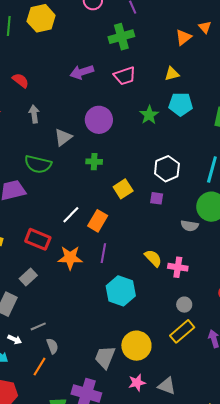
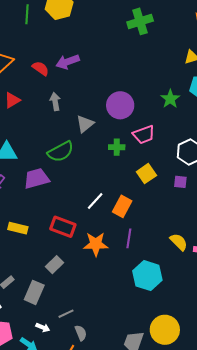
purple arrow: (82, 72) -> (68, 62), moved
pink trapezoid: (125, 76) -> (144, 135), moved
green semicircle: (38, 164) -> (61, 152), turned -40

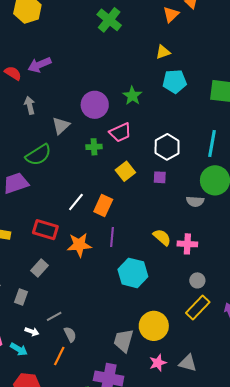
green cross: (140, 21) -> (109, 20), turned -30
green star: (170, 99) -> (132, 96), moved
gray rectangle: (34, 292) -> (21, 297), size x0.7

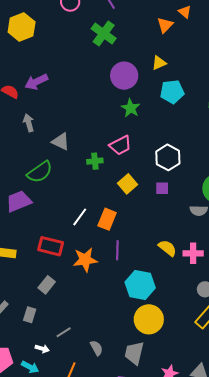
purple circle: (95, 105) -> (124, 76), moved
gray triangle: (61, 126) -> (61, 142), turned -48
yellow circle: (154, 326) -> (149, 319), moved
gray semicircle: (70, 334) -> (96, 348), moved

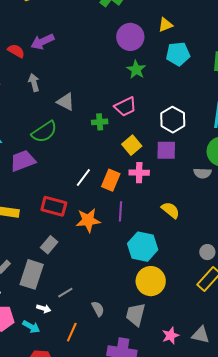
purple square: (162, 188) -> (166, 150), size x1.5
pink cross: (193, 253) -> (139, 173), moved
gray rectangle: (30, 315) -> (32, 274), size x1.8

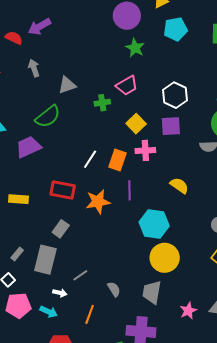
gray triangle: (66, 102) -> (67, 85), turned -42

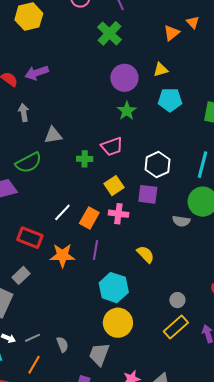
gray line: (80, 275) -> (33, 338), moved

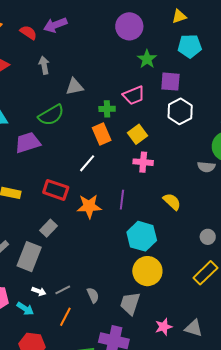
purple circle: (124, 78) -> (129, 26), moved
purple square: (148, 194) -> (170, 82), moved
orange rectangle: (89, 218) -> (102, 134), moved, turned -50
gray circle: (177, 300) -> (208, 237), moved

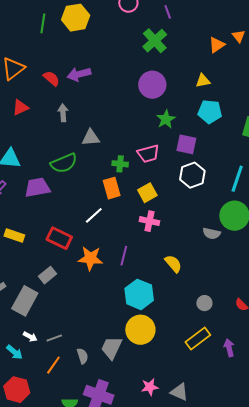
gray semicircle: (93, 295) -> (83, 356), moved
gray trapezoid: (130, 303) -> (111, 348), moved

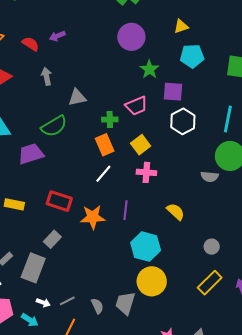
purple arrow: (79, 74) -> (57, 36), size x0.7
white line: (94, 215) -> (103, 174), moved
gray semicircle: (83, 356) -> (97, 306), moved

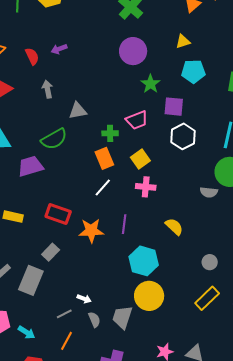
red semicircle: (31, 44) -> (32, 56), turned 30
white arrow: (43, 303) -> (84, 299), moved

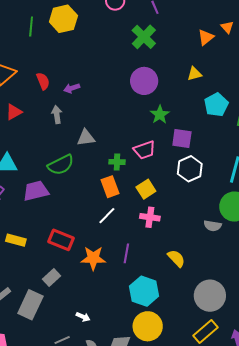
purple arrow: (59, 49) -> (72, 88), moved
cyan pentagon: (193, 71) -> (216, 105), moved, turned -30
gray circle: (210, 262) -> (210, 296), size x2.0
white arrow: (84, 299) -> (83, 317), moved

